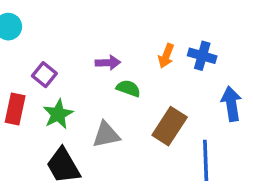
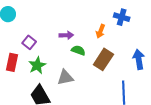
blue cross: (202, 56) -> (122, 17), moved
brown rectangle: (170, 126) -> (103, 59), moved

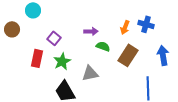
blue cross: (122, 17) -> (146, 24), moved

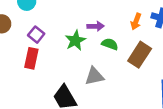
purple square: (54, 38) -> (36, 35), moved
green star: (62, 61) -> (75, 40), moved

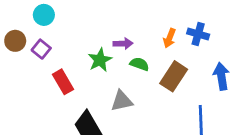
purple square: (36, 35) -> (41, 49), moved
red rectangle: (31, 58) -> (63, 82), moved, turned -42

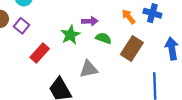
orange arrow: (169, 38) -> (129, 17), turned 119
red rectangle: (63, 82) -> (40, 53), turned 72

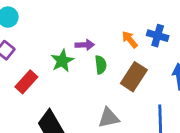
green semicircle: (103, 38) -> (101, 65), turned 63
gray triangle: (89, 69) -> (109, 118), moved

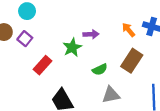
green semicircle: (101, 65) -> (100, 70), moved, turned 72

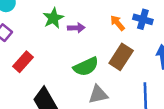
green star: (72, 47) -> (53, 18), moved
green semicircle: (100, 70) -> (86, 67), size x1.5

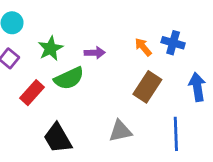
green star: (53, 18) -> (51, 48), moved
green semicircle: (86, 67) -> (69, 78), moved

